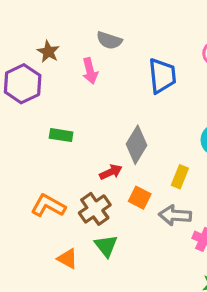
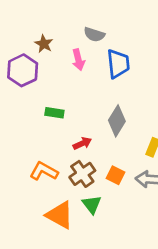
blue trapezoid: (162, 76) -> (118, 64), moved
red arrow: (111, 172) -> (82, 143), moved
orange square: (140, 198) -> (115, 175), moved
orange triangle: (68, 259) -> (60, 215), size x1.6

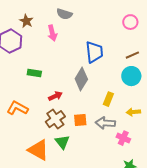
blue trapezoid: (118, 64) -> (94, 52), moved
orange L-shape: (44, 171) -> (17, 108), moved
orange square: (115, 175) -> (80, 120), turned -32

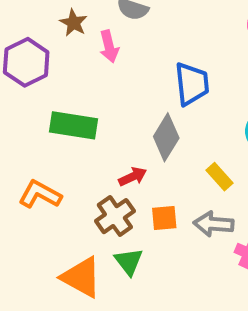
brown star: (26, 21) -> (73, 23), moved
green rectangle: (34, 73) -> (73, 125), size x1.6
red arrow: (55, 96) -> (133, 177), moved
yellow rectangle: (108, 99) -> (219, 177), turned -64

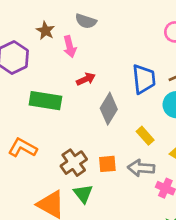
blue trapezoid: (192, 84) -> (144, 79), moved
red arrow: (133, 177) -> (86, 79), moved

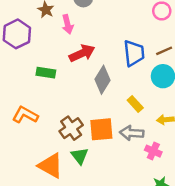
red arrow: (86, 79) -> (82, 53), size x1.5
green rectangle: (45, 101) -> (46, 73), size x0.7
orange square: (107, 164) -> (101, 129), size x1.5

